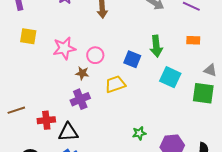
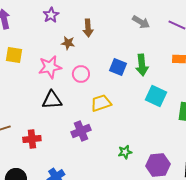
blue square: (132, 59) -> (118, 67), moved
brown star: (82, 73) -> (68, 43), moved
purple cross: (80, 99) -> (81, 131), moved
black triangle: (68, 132) -> (52, 100), moved

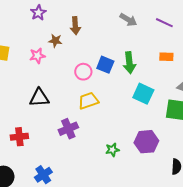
pink star: (50, 67) -> (37, 56), moved, size x0.7
pink circle: (81, 74) -> (83, 72), moved
purple hexagon: (158, 165) -> (146, 142), moved

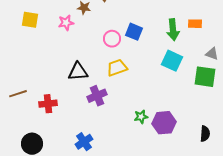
green arrow: (129, 63) -> (173, 30), moved
black triangle: (39, 98) -> (78, 72), moved
purple hexagon: (146, 142) -> (164, 123), moved
blue cross: (43, 175) -> (84, 142), moved

